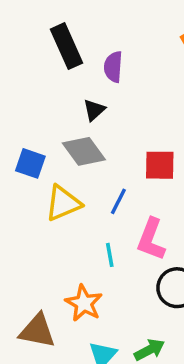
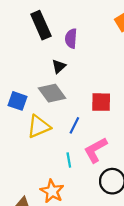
pink L-shape: (151, 239) -> (96, 150), turned 40

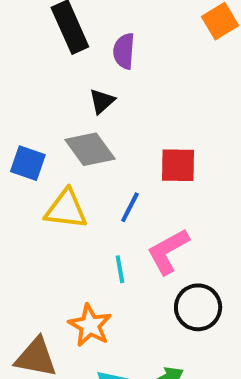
yellow triangle: (39, 127) -> (66, 209), turned 30

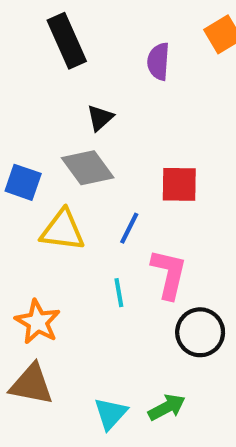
purple semicircle: (124, 51) -> (158, 61), moved
pink L-shape: (168, 251) -> (169, 274), turned 132
orange star: (90, 325) -> (38, 322), moved

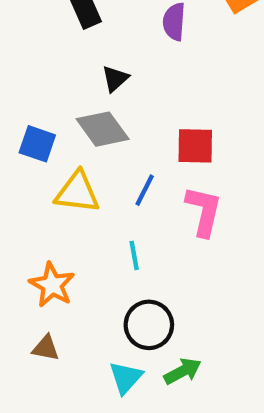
pink L-shape: (169, 274) -> (204, 211), moved
black circle: (200, 332) -> (149, 325), moved
brown triangle: (31, 384) -> (46, 348), size x0.6

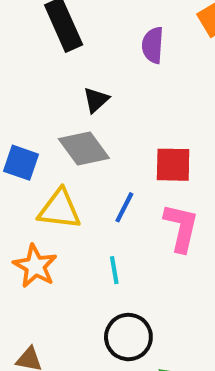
orange star: (52, 285) -> (35, 266), moved

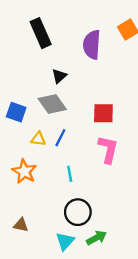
purple semicircle: (153, 45) -> (92, 45), size x1.4
blue line: (124, 207) -> (60, 138), moved
yellow triangle: (60, 209) -> (38, 139), size x0.6

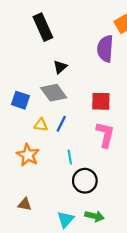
purple semicircle: (92, 45) -> (105, 49), moved
black circle: (78, 212) -> (85, 181), moved
green arrow: (96, 238) -> (94, 216), turned 42

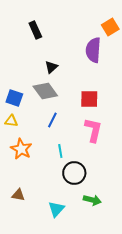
black rectangle: (43, 27) -> (35, 30), size x0.7
yellow triangle: (41, 125) -> (11, 121), moved
green arrow: (94, 216) -> (92, 200), moved

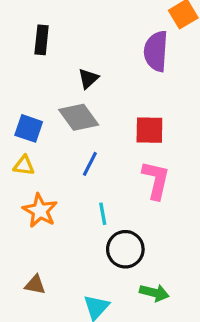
black rectangle: (35, 30) -> (42, 40), moved, turned 30

